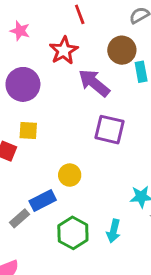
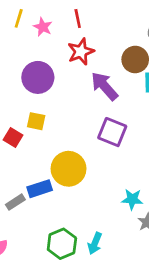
red line: (80, 14) -> (78, 18), moved
yellow circle: (70, 175) -> (69, 169), size x1.6
cyan arrow: (114, 231) -> (95, 243), moved
green hexagon: (73, 233) -> (62, 244), moved

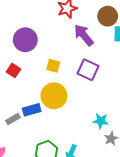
purple circle: (38, 77) -> (25, 40), moved
yellow square: (36, 121) -> (53, 66), moved

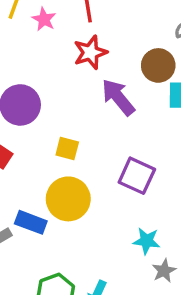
purple square: (88, 70) -> (137, 176), moved
blue rectangle: (32, 110) -> (31, 222), turned 36

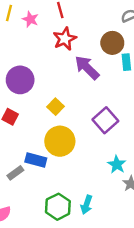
yellow square: (67, 149) -> (56, 107), turned 35
purple square: (137, 176) -> (105, 120), turned 30
cyan star: (147, 241) -> (117, 164), turned 30

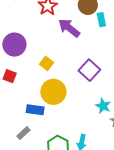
gray rectangle: (15, 173) -> (23, 133), moved

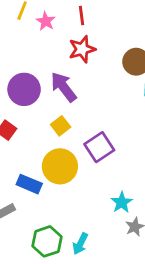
purple arrow: (69, 28) -> (64, 87), moved
purple square: (89, 70) -> (99, 147), moved

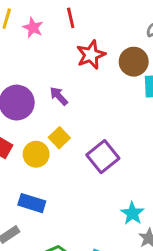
red star: (82, 49) -> (91, 55), moved
purple arrow: (64, 87) -> (59, 96), size x0.6
yellow circle: (60, 166) -> (36, 154), moved, size x0.7

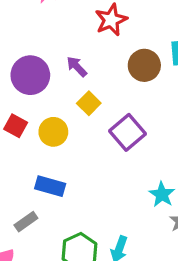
brown circle: (134, 62) -> (144, 65), moved
yellow square: (59, 138) -> (89, 103), moved

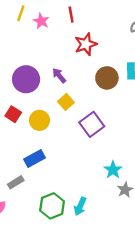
blue rectangle: (50, 186) -> (35, 158), turned -48

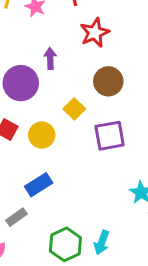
purple arrow: (59, 76) -> (50, 58), moved, turned 42
brown circle: (107, 78) -> (108, 81), moved
purple square: (92, 124) -> (110, 136), turned 30

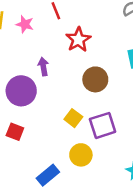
yellow square: (74, 109) -> (73, 118), moved
yellow circle: (42, 135) -> (81, 155), moved

